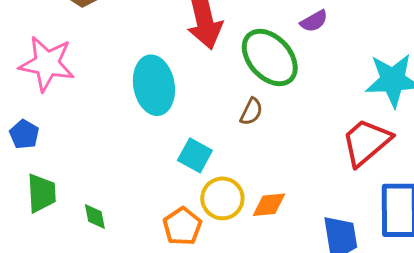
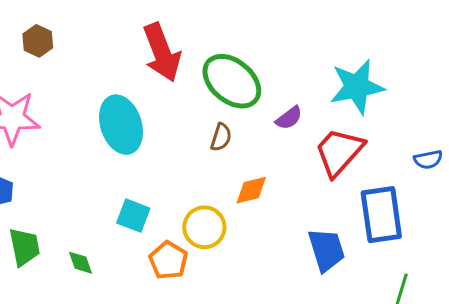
purple semicircle: (314, 21) -> (289, 118), moved
cyan square: (195, 155) -> (133, 216), moved
orange diamond: (269, 205) -> (251, 190), moved

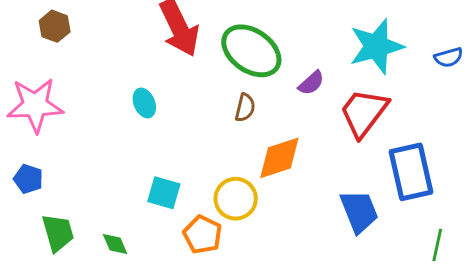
cyan ellipse: (121, 125) -> (144, 103), size x0.5
blue semicircle: (428, 160) -> (449, 57), moved
orange diamond: (251, 190) -> (279, 158), size x1.4

